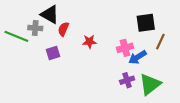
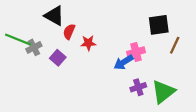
gray cross: (35, 28) -> (34, 47), moved, turned -32
red star: (89, 42) -> (88, 43), moved
purple square: (53, 53) -> (58, 58), turned -32
blue arrow: (137, 57) -> (124, 62), moved

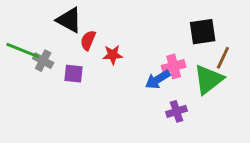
gray cross: (34, 47) -> (43, 61), turned -35
purple square: (58, 58) -> (74, 74), turned -35
green triangle: (163, 92) -> (208, 79), moved

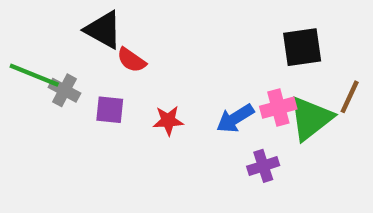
red semicircle: (88, 40) -> (131, 60), turned -78
red star: (113, 55) -> (168, 121), moved
brown line: (223, 58) -> (350, 97), moved
pink cross: (174, 66) -> (278, 108), moved

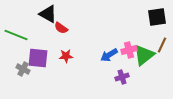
black square: (302, 47) -> (157, 17), moved
gray cross: (64, 90) -> (23, 69), moved
purple square: (110, 110) -> (38, 58), moved, size x1.5
red star: (168, 121) -> (66, 56), moved

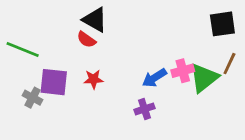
black triangle: (48, 14) -> (95, 20), moved
purple cross: (122, 77) -> (144, 109), moved

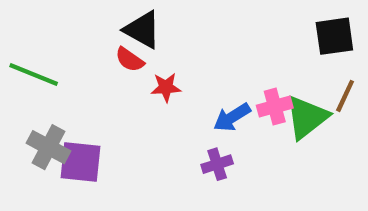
red star: (93, 79) -> (166, 87), moved
purple square: (54, 82) -> (81, 162), moved
gray cross: (33, 98) -> (49, 147), size x1.4

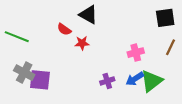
black triangle: (142, 30) -> (88, 15), moved
blue arrow: (232, 117) -> (135, 79), moved
green triangle: (307, 117) -> (152, 81), moved

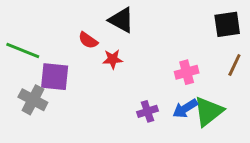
purple square: (40, 80) -> (55, 77), moved

